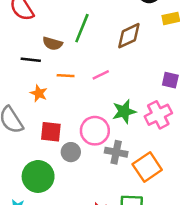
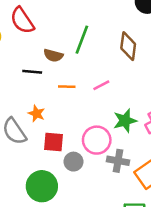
brown diamond: (129, 36) -> (128, 46), turned -56
orange star: (39, 93) -> (37, 114), moved

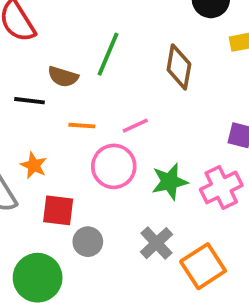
pink circle: (97, 140) -> (114, 166), moved
gray cross: (118, 161) -> (156, 243), turned 35

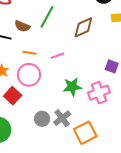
brown diamond: (179, 67) -> (83, 27), turned 50
pink circle: (114, 166) -> (29, 75), moved
red square: (58, 210) -> (13, 96), turned 30
gray circle: (88, 242) -> (42, 119), moved

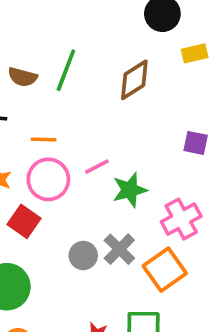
brown semicircle: (22, 26) -> (23, 77), moved
pink line: (57, 56) -> (97, 167), moved
pink cross: (99, 93) -> (181, 219), moved

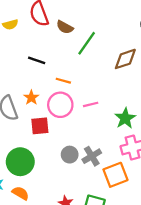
brown semicircle: (23, 77) -> (65, 27), moved
green star: (130, 190) -> (125, 118), moved, turned -30
red square: (24, 221) -> (40, 126), turned 36

